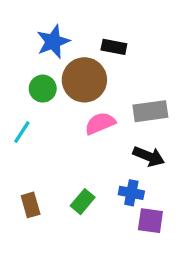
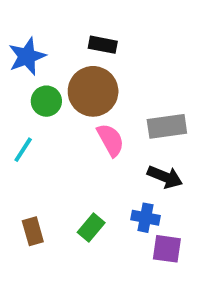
blue star: (53, 42) -> (27, 56), moved
black rectangle: (114, 47) -> (103, 45), moved
pink semicircle: (100, 123) -> (111, 140), turned 84

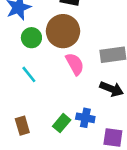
cyan line: (23, 150) -> (29, 74), moved, turned -72
blue cross: (146, 218) -> (85, 118), moved

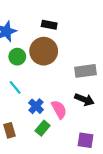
pink semicircle: (75, 64) -> (59, 109), moved
blue cross: (85, 118) -> (36, 106), moved, turned 32

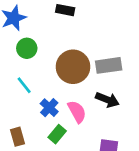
brown circle: (44, 51) -> (73, 67), moved

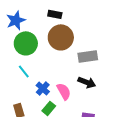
green circle: (27, 48) -> (26, 43), size x1.5
brown circle: (73, 67) -> (61, 37), moved

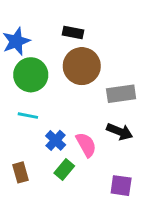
cyan line: (24, 71) -> (28, 116), turned -40

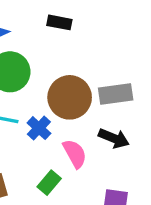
brown circle: (82, 66) -> (70, 97), moved
blue cross: (56, 140) -> (39, 128), moved

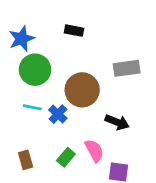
gray rectangle: (116, 94) -> (127, 68), moved
pink semicircle: (75, 154) -> (94, 150), moved

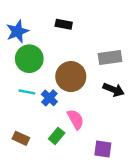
black arrow: (117, 122) -> (114, 90), moved
pink semicircle: (94, 150) -> (76, 119), moved
brown rectangle: (26, 160) -> (21, 138), turned -49

